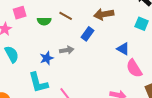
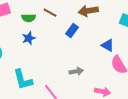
gray arrow: (67, 50) -> (76, 71), moved
blue star: (47, 58) -> (29, 38), moved

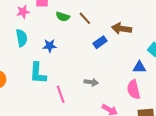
blue star: (29, 38) -> (50, 46), moved
blue triangle: (108, 45) -> (139, 67), moved, turned -48

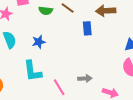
blue rectangle: (100, 42) -> (87, 28), turned -48
gray arrow: (91, 82) -> (85, 78), moved

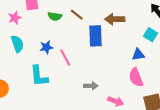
blue rectangle: (87, 28) -> (96, 36), size x1.5
pink line: (59, 87) -> (65, 57), moved

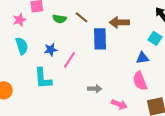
pink line: (65, 57) -> (69, 60), turned 60

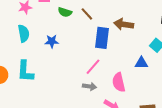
pink line: (69, 60) -> (93, 67), moved
cyan L-shape: (43, 78) -> (25, 71), moved
pink semicircle: (140, 81) -> (119, 82), moved

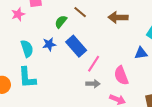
green semicircle: (65, 12) -> (61, 22), moved, turned 120
cyan semicircle: (24, 33) -> (27, 49), moved
blue rectangle: (102, 38) -> (76, 46), moved, turned -40

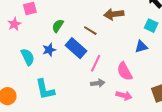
brown line: (80, 12) -> (90, 31), moved
cyan L-shape: (27, 78) -> (45, 89), moved

